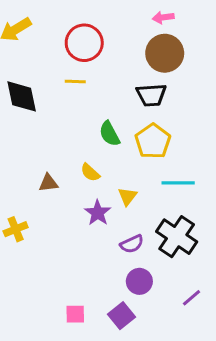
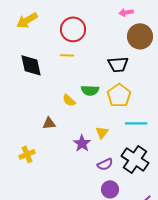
brown circle: (165, 53) -> (140, 36), moved
green semicircle: (110, 134) -> (90, 90), turned -60
yellow semicircle: (90, 172) -> (69, 100), moved

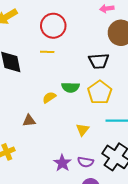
yellow semicircle: (69, 100) -> (49, 97), turned 104
purple star: (82, 143) -> (62, 163), moved
purple semicircle: (105, 164) -> (86, 162), turned 35

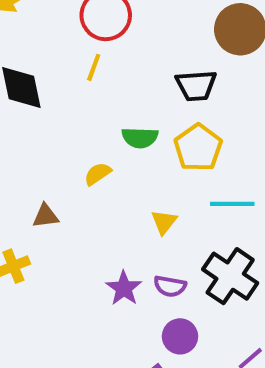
yellow line: (47, 52) -> (94, 67), turned -72
yellow semicircle: (49, 97) -> (98, 174), moved
brown triangle: (29, 121) -> (45, 216), moved

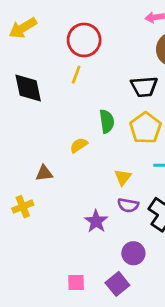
green semicircle: (140, 138) -> (107, 121), turned -100
purple semicircle: (170, 286) -> (128, 205), moved

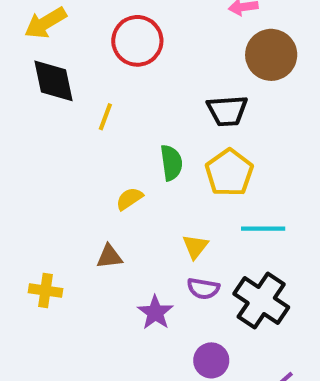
yellow line: (76, 75) -> (105, 117), moved
black diamond: (28, 88) -> (53, 81), moved
brown triangle: (44, 173) -> (109, 257), moved
yellow cross: (23, 207) -> (45, 291), turned 30

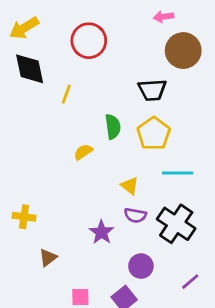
yellow triangle: (195, 247) -> (130, 186), turned -30
brown triangle: (109, 257) -> (48, 258), moved, turned -30

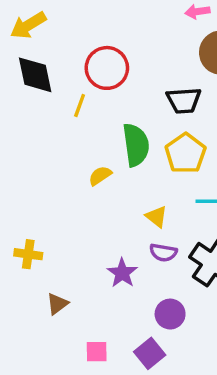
red circle: (89, 41) -> (107, 68), moved
green semicircle: (113, 127) -> (136, 145), size x1.4

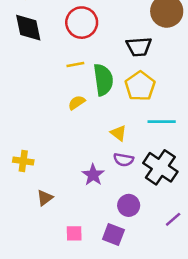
yellow line: (80, 106) -> (75, 64), moved, turned 60
purple square: (150, 353) -> (113, 235), turned -30

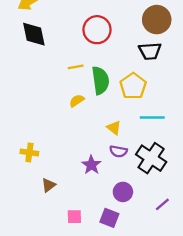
red circle: (82, 23) -> (97, 30), moved
black trapezoid: (139, 47) -> (150, 51), moved

